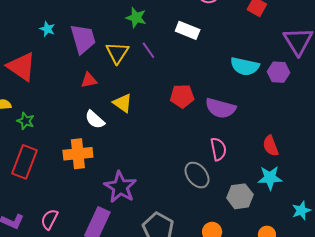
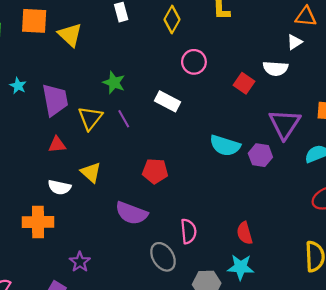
purple semicircle: (221, 108) -> (132, 213), moved
white semicircle: (95, 120) -> (59, 187), turned -35
purple star: (120, 187) -> (80, 262), size x0.6

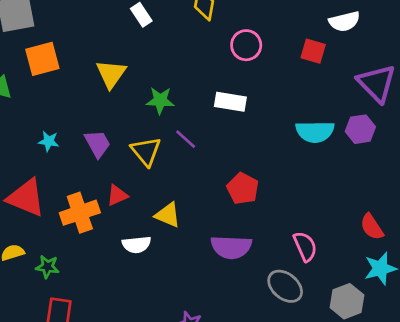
yellow triangle: (70, 35) -> (111, 74), moved, turned 40
purple trapezoid: (55, 100) -> (97, 144), size x0.7
red pentagon: (155, 171) -> (243, 189), turned -30
orange cross: (38, 222) -> (80, 213), moved

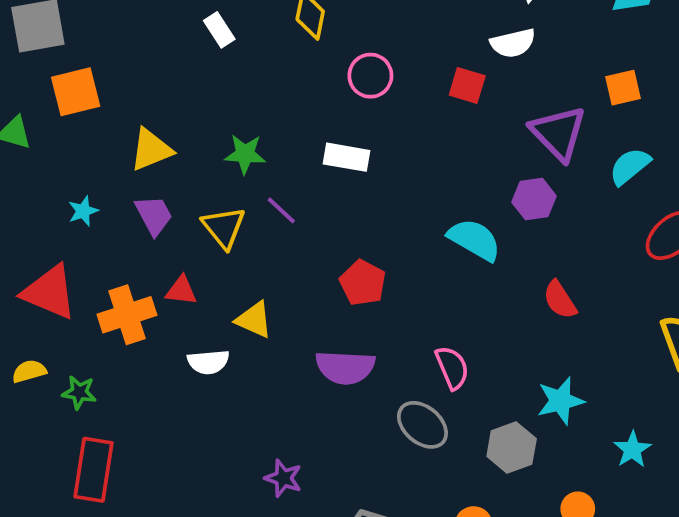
yellow triangle: (111, 74) -> (151, 150), moved, turned 32
cyan semicircle: (315, 132) -> (474, 240), moved, turned -150
cyan star: (49, 141) -> (83, 211), turned -30
red triangle: (117, 195) -> (181, 291), turned 30
red semicircle: (372, 227) -> (560, 300), moved

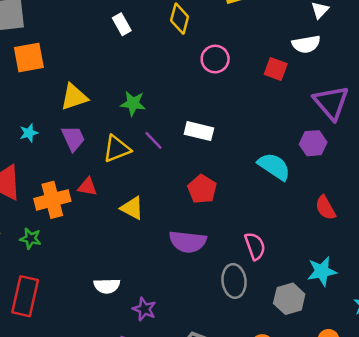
white rectangle: (347, 157) -> (199, 131), moved
yellow triangle: (224, 227) -> (117, 149), turned 44
white semicircle: (208, 362) -> (107, 286), moved
green star: (79, 392) -> (30, 239), moved
gray ellipse: (422, 425) -> (234, 281), turned 40

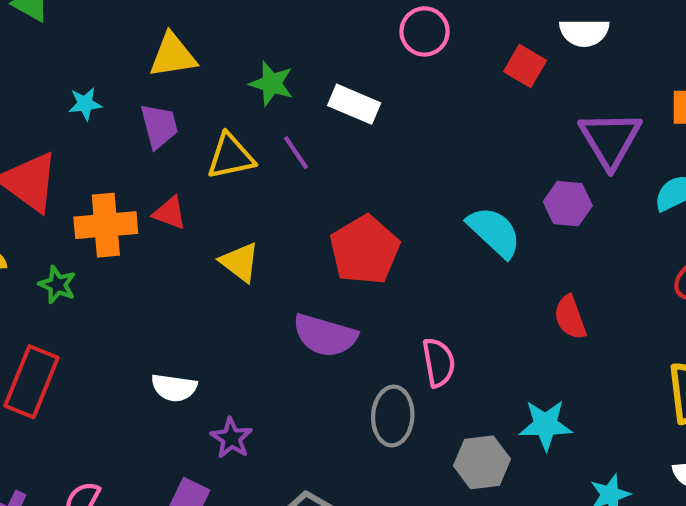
white rectangle: (199, 131) -> (354, 104), moved
red pentagon: (202, 189) -> (365, 250), size x1.4

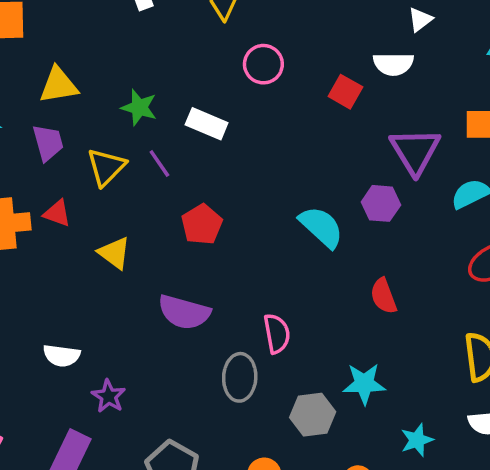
yellow triangle: (231, 156) -> (106, 167), turned -33
red pentagon: (365, 250) -> (202, 224), moved, size x0.7

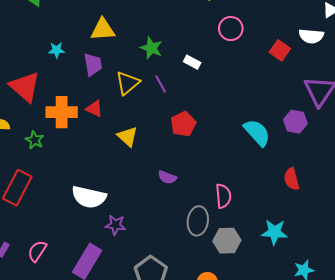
white rectangle: (207, 124) -> (192, 62), size x0.7
purple semicircle: (184, 312) -> (167, 177), size x0.6
white semicircle: (62, 356) -> (89, 197), size x1.5
purple star: (109, 396) -> (116, 225), turned -30
gray hexagon: (313, 415) -> (227, 241), moved

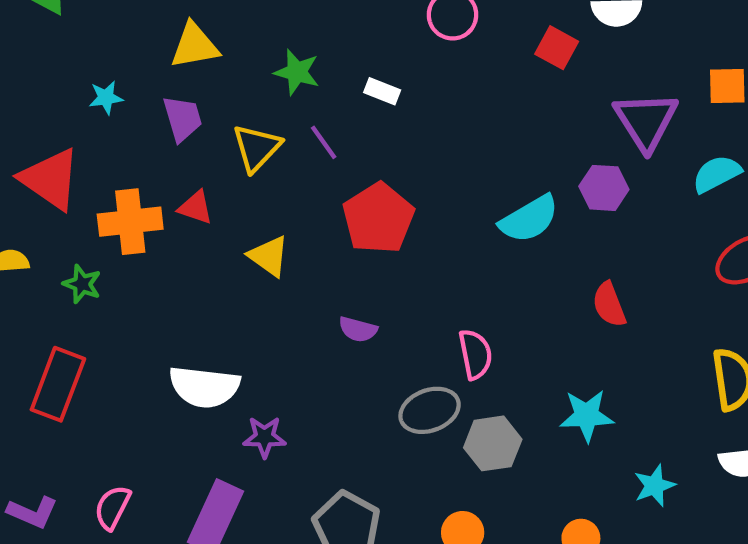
red pentagon: (183, 124) -> (378, 218), size x1.4
cyan semicircle: (257, 133) -> (529, 219), turned 108
gray ellipse: (198, 221) -> (430, 410), turned 68

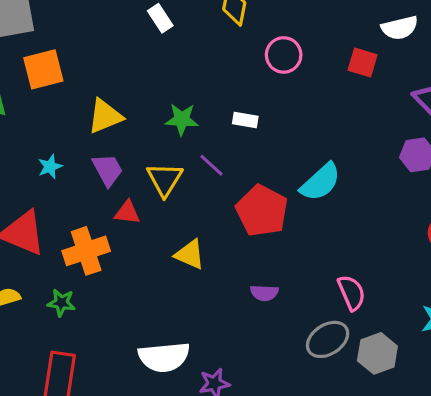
red triangle: (196, 207) -> (127, 212), moved
cyan semicircle: (529, 219) -> (321, 182), moved

